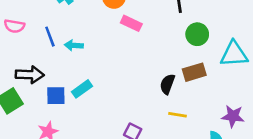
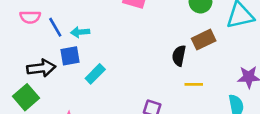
pink semicircle: (14, 26) -> (30, 17), moved
blue square: (56, 96) -> (70, 56), moved

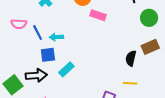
black arrow: (41, 68) -> (36, 75), moved
yellow line: (194, 84) -> (130, 83), moved

